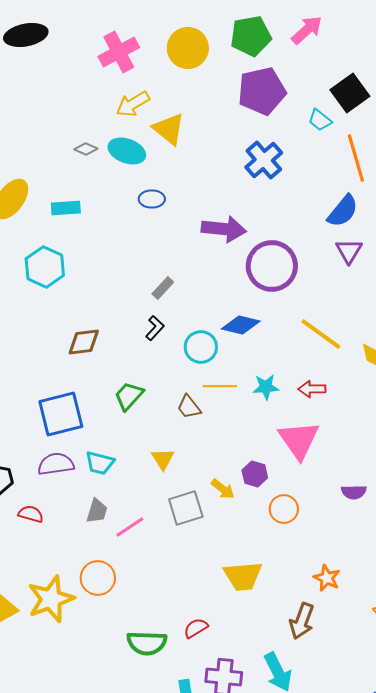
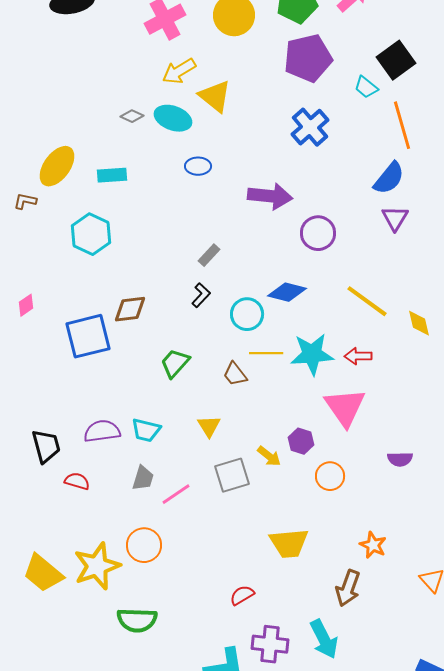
purple circle: (272, 266) -> (318, 233), size x0.7
cyan star: (266, 387) -> (312, 354), size x1.6
blue square: (61, 414) -> (88, 336), moved
green semicircle: (147, 643) -> (137, 620), moved

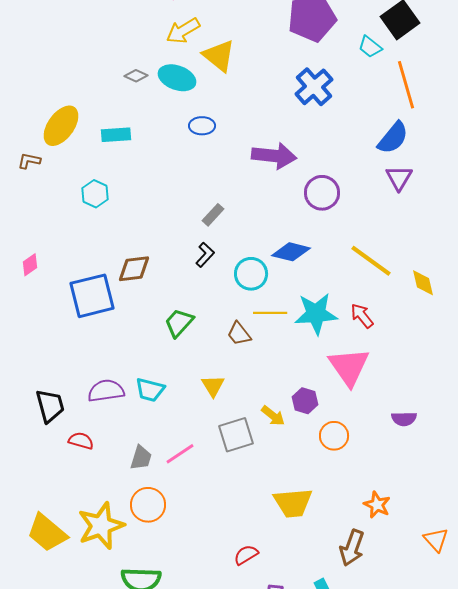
cyan hexagon: (91, 234) -> (95, 194), size x0.7
red arrow: (358, 356) -> (362, 316), turned 52
gray trapezoid: (143, 478) -> (141, 458), moved

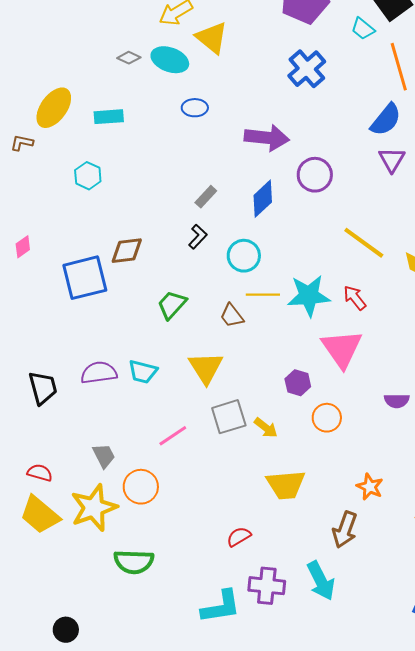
blue diamond: (291, 252) -> (263, 199), moved, turned -57
yellow triangle: (213, 386) -> (206, 368), size x1.5
yellow arrow: (273, 416) -> (266, 428), moved
red semicircle: (81, 441) -> (40, 473), moved
gray trapezoid: (141, 458) -> (104, 456), moved, turned -44

